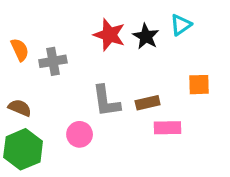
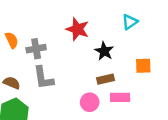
black star: (146, 36) -> (104, 51), moved
gray L-shape: (106, 101) -> (43, 78), moved
pink circle: (80, 134) -> (90, 102), moved

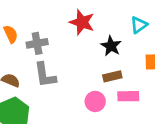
cyan triangle: (130, 22) -> (139, 25), moved

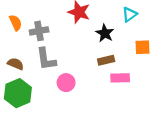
pink circle: (95, 101) -> (66, 83), moved

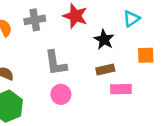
gray cross: (39, 31) -> (35, 20), moved
gray L-shape: (46, 59) -> (56, 63), moved

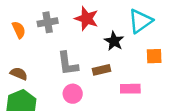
cyan triangle: (131, 19) -> (140, 21), size x1.5
brown rectangle: (105, 70) -> (102, 70), moved

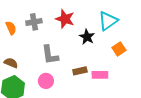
orange square: (154, 56) -> (119, 49), turned -32
brown rectangle: (102, 70) -> (80, 71), moved
pink circle: (73, 94) -> (46, 81), moved

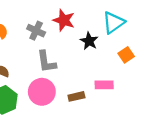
gray cross: (34, 22) -> (36, 31), moved, turned 35
brown rectangle: (80, 71) -> (76, 96), moved
pink circle: (46, 81) -> (42, 92), size x1.5

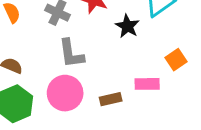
orange square: (126, 55) -> (176, 60), moved

